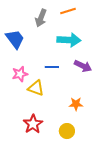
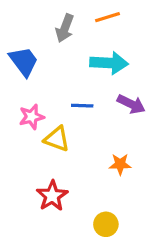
yellow circle: (67, 131) -> (106, 224), moved

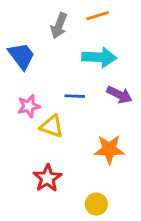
orange star: (120, 164) -> (109, 149), size x1.5

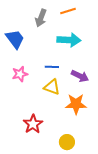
purple arrow: (119, 95) -> (80, 76), moved
yellow triangle: (52, 126) -> (52, 87), moved

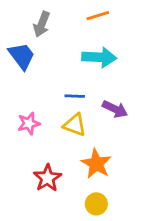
gray arrow: (41, 18) -> (42, 24), moved
pink star: (20, 74) -> (29, 123), moved
orange star: (76, 104) -> (96, 164), moved, turned 30

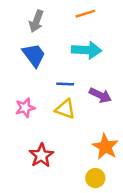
blue trapezoid: (22, 56) -> (34, 55), moved
orange star: (96, 164) -> (105, 147), moved
yellow circle: (96, 204) -> (95, 178), moved

